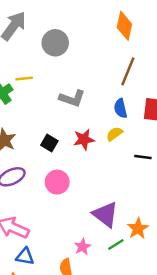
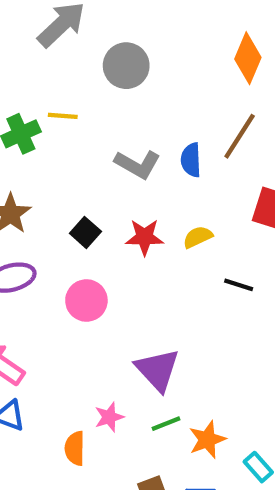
blue semicircle: (120, 108) -> (191, 160), moved
orange star: (138, 229) -> (207, 440), moved

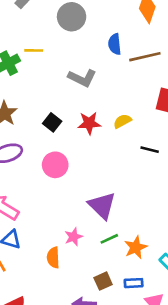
brown line: (240, 136) -> (145, 57), turned 48
blue semicircle: (191, 160) -> (115, 44), moved

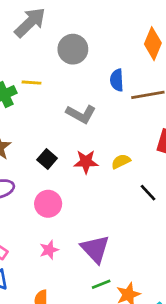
black line: (150, 150) -> (148, 193), turned 30
pink star: (74, 237) -> (49, 250), moved

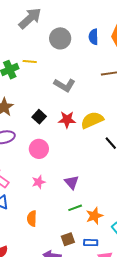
blue semicircle: (117, 80) -> (93, 37), moved
yellow semicircle: (121, 161) -> (92, 120), size x1.6
purple triangle: (95, 249) -> (72, 182), size x0.7

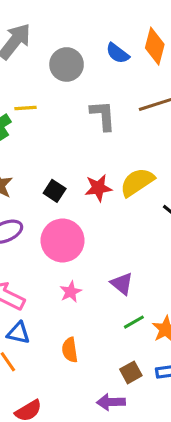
blue semicircle: (93, 37) -> (118, 53), turned -42
gray L-shape: (64, 85) -> (103, 115), moved, turned -115
pink circle: (39, 149) -> (63, 241), size x1.4

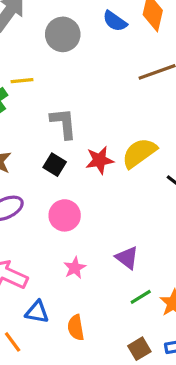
gray L-shape: (103, 115) -> (64, 123), moved
pink circle: (63, 241) -> (65, 215), size x0.7
blue triangle: (18, 333) -> (37, 312), moved

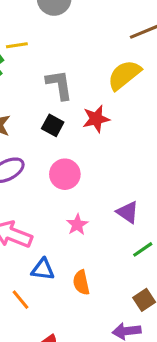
yellow semicircle: (139, 153) -> (124, 75), moved

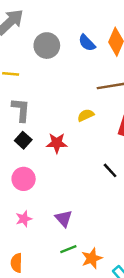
yellow semicircle: (124, 75) -> (86, 115), size x0.6
gray L-shape: (59, 85) -> (21, 110), moved

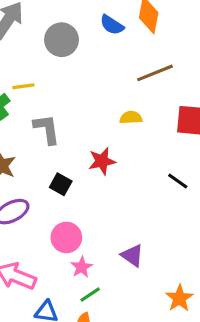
yellow semicircle: (86, 115) -> (131, 118), turned 35
black square: (23, 140) -> (61, 184), moved
pink circle: (24, 179) -> (66, 237), moved
green line: (68, 249) -> (90, 295), moved

